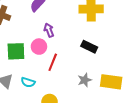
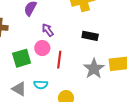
gray star: (85, 80) -> (94, 69), size x1.5

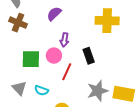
purple arrow: (48, 30) -> (64, 40), turned -152
black rectangle: (90, 36) -> (89, 56), moved, turned 42

